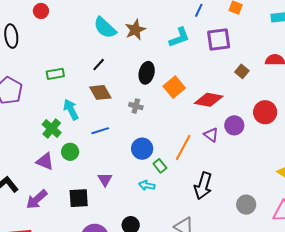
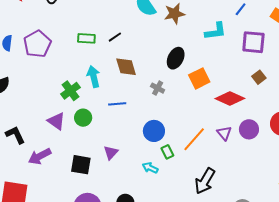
black line: (99, 65) -> (115, 37), moved
brown square: (242, 71) -> (259, 77), moved

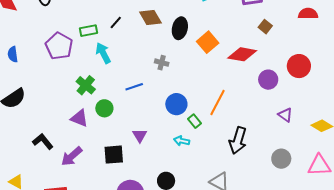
purple pentagon: (37, 44) -> (59, 46), moved
brown diamond: (126, 67) -> (150, 18), moved
cyan arrow: (94, 77) -> (103, 53), moved
gray cross: (158, 88) -> (162, 63), moved
purple triangle: (224, 133) -> (285, 115), moved

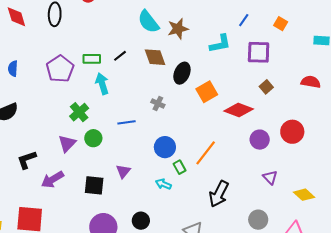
purple triangle: (79, 118) -> (67, 143), turned 42
black L-shape: (43, 141) -> (27, 160), turned -80

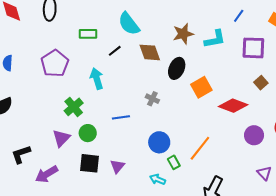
cyan semicircle: (148, 22) -> (129, 24), moved
brown star: (178, 29) -> (183, 34), moved
green rectangle: (92, 59) -> (88, 34), moved
black square: (94, 185) -> (90, 163), moved

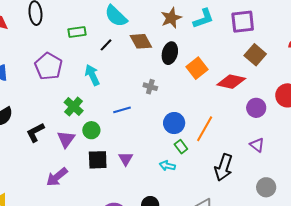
brown square: (261, 83) -> (255, 55), size x1.5
blue circle: (159, 142) -> (174, 123), moved
black L-shape: (21, 154) -> (35, 132), moved
purple triangle: (264, 173) -> (257, 145), moved

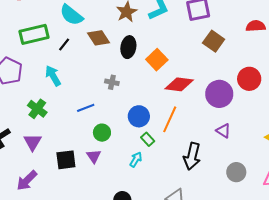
green rectangle: (77, 32) -> (34, 34), size x1.6
red diamond: (231, 82) -> (179, 84), moved
purple circle: (256, 108) -> (219, 94), size x1.4
green circle: (91, 130) -> (102, 133), moved
cyan arrow: (167, 166) -> (136, 159), turned 112

